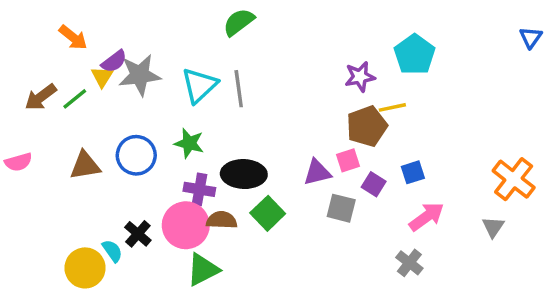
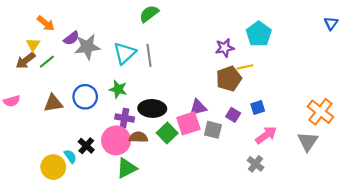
yellow triangle: (102, 77) -> (33, 45), moved
pink square: (348, 160) -> (188, 123), moved, size x1.6
gray triangle: (493, 227) -> (308, 141), size x1.5

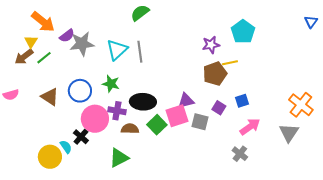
orange arrow: (46, 23) -> (43, 22), size x1.4
brown triangle: (53, 103) -> (50, 97), turned 42
pink circle: (116, 140) -> (95, 119), moved

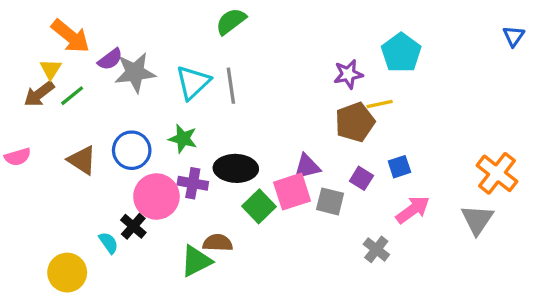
brown semicircle: (130, 129) -> (218, 243), moved
gray cross: (240, 154) -> (376, 249), moved
yellow circle: (50, 157) -> (67, 273), moved

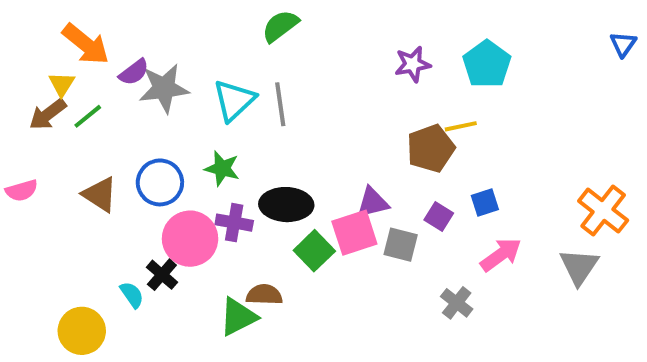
purple star: (348, 74) -> (413, 64), moved

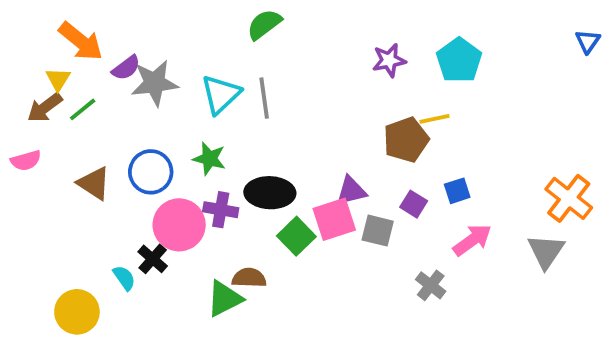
pink semicircle: (22, 190) -> (26, 161), moved

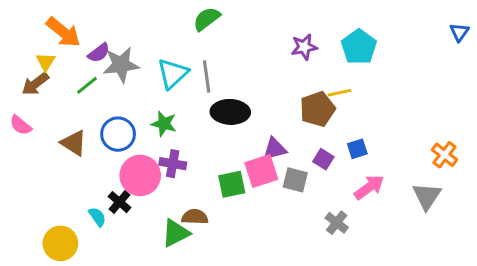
green line: (83, 109) -> (87, 85), moved
pink semicircle: (26, 161) -> (21, 125), turned 55
black ellipse: (270, 193) -> (230, 112), moved
orange cross: (569, 198) -> (444, 155), size x0.7
green square: (296, 236) -> (232, 184), turned 32

